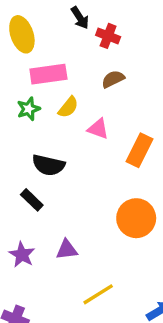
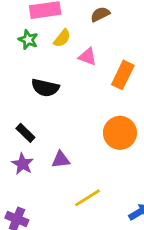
green star: (29, 109) -> (28, 40), turned -30
black rectangle: (32, 200) -> (25, 133), moved

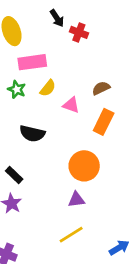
brown semicircle: (100, 14) -> (101, 88), moved
orange circle: (120, 133) -> (84, 166), moved
purple triangle: (61, 160) -> (76, 200), moved

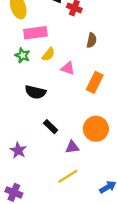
brown semicircle: (101, 88) -> (92, 40), moved, turned 128
orange circle: (84, 166) -> (96, 129), moved
black rectangle: (14, 175) -> (51, 127), moved

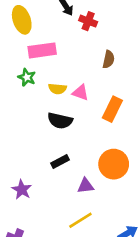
yellow semicircle: (48, 54) -> (57, 89), moved, turned 56
black semicircle: (35, 92) -> (60, 121), moved
black rectangle: (51, 127) -> (60, 162), turned -72

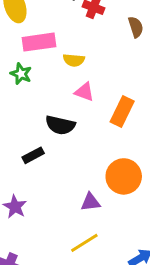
brown semicircle: (109, 59) -> (136, 27), moved, turned -30
yellow semicircle: (57, 89) -> (74, 60), moved
black rectangle: (60, 162) -> (33, 155), moved

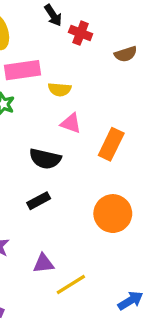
brown semicircle: (136, 27) -> (126, 54), turned 90
black rectangle: (33, 155) -> (39, 201), moved
purple triangle: (90, 202) -> (43, 263), moved

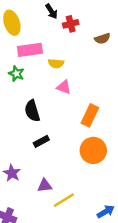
red cross: (81, 33) -> (71, 24), turned -35
orange rectangle: (111, 144) -> (90, 115), moved
black semicircle: (45, 159) -> (32, 111), moved, turned 60

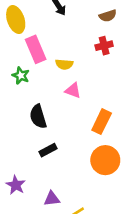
red cross: (71, 24) -> (104, 46), moved
brown semicircle: (102, 39) -> (108, 16), moved
pink rectangle: (30, 50) -> (36, 49), turned 75

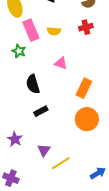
yellow semicircle: (64, 64) -> (54, 31), moved
purple triangle: (52, 199) -> (44, 150), turned -48

